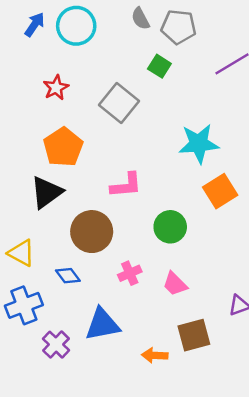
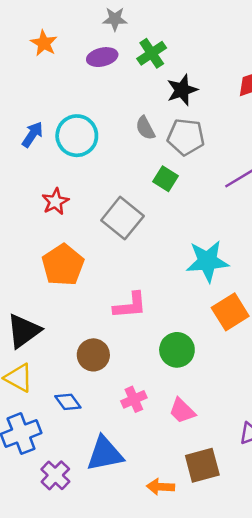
black triangle: (46, 192) -> (24, 331), moved
brown circle: (92, 232) -> (93, 355), size x0.7

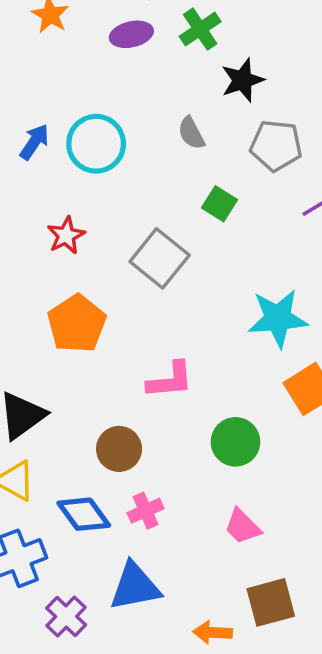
gray pentagon: (186, 137) -> (276, 145), moved
pink cross: (134, 399) -> (145, 511), moved
blue diamond: (68, 402) -> (84, 514), size x1.4

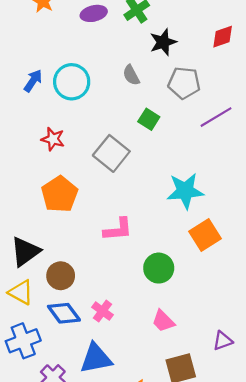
red star: (66, 235) -> (53, 139), turned -30
brown circle: (119, 449) -> (61, 276), moved
pink cross: (145, 511) -> (103, 311), turned -30

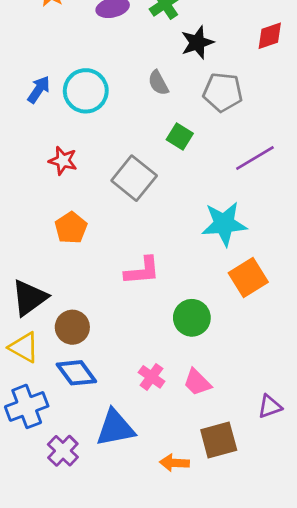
purple line: (216, 117) -> (255, 158), moved
orange pentagon: (60, 194) -> (71, 228), size x0.7
pink cross: (103, 311) -> (152, 377), moved

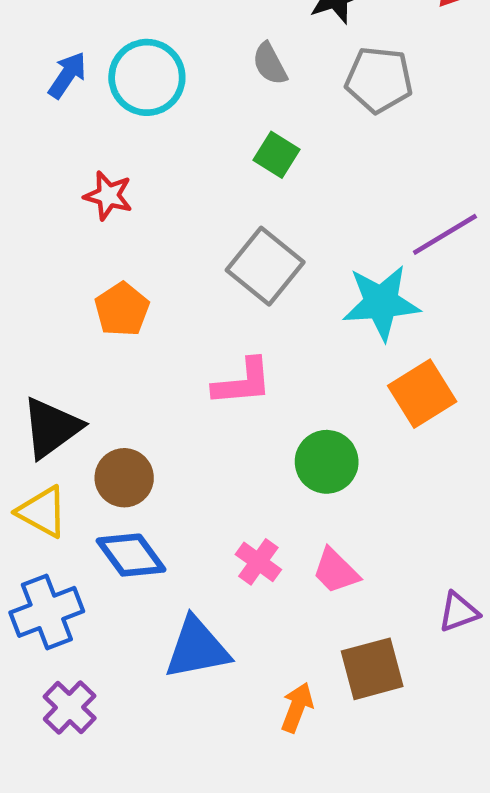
green square: (180, 136) -> (277, 155), moved
purple line: (255, 158) -> (445, 234), moved
gray square: (134, 178) -> (265, 266), moved
purple cross: (63, 451) -> (70, 707), moved
orange arrow: (174, 463) -> (297, 707), turned 108

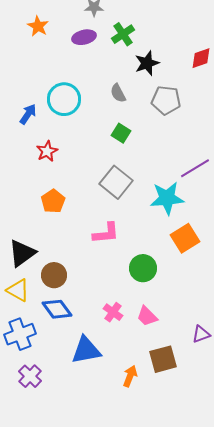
blue arrow: (67, 75) -> (28, 114), moved
red star: (108, 196) -> (47, 151), turned 30

